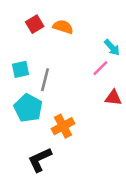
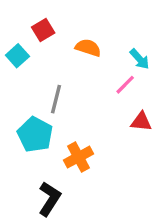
orange semicircle: (63, 27) -> (88, 48), moved
cyan square: (20, 69) -> (17, 56), moved, turned -30
black L-shape: (40, 160) -> (50, 199), turned 148

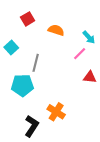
cyan square: (17, 56) -> (11, 48), moved
cyan pentagon: (35, 135) -> (22, 85), turned -30
orange cross: (78, 157) -> (56, 112), moved, turned -30

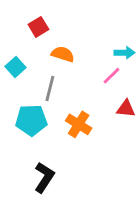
orange semicircle: (56, 30) -> (63, 54), moved
cyan arrow: (89, 37) -> (124, 53), turned -48
orange cross: (56, 112) -> (79, 124), moved

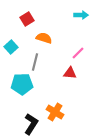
cyan arrow: (124, 53) -> (81, 15), moved
red triangle: (126, 109) -> (70, 73), moved
orange cross: (79, 124) -> (55, 112), moved

